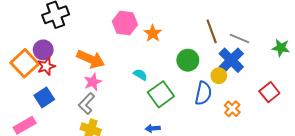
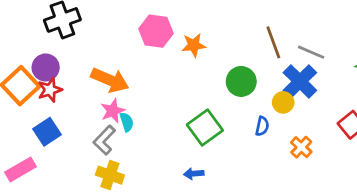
orange star: (153, 33) -> (194, 45), turned 30
cyan semicircle: (140, 75) -> (127, 122), moved, turned 40
blue semicircle: (203, 93) -> (262, 126), size x0.6

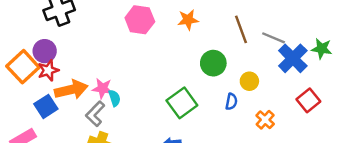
orange star: (194, 45) -> (188, 20), moved
orange arrow: (110, 80) -> (71, 90), moved, turned -36
blue cross: (300, 81) -> (293, 58), moved
pink star: (113, 111) -> (102, 88), turned 30

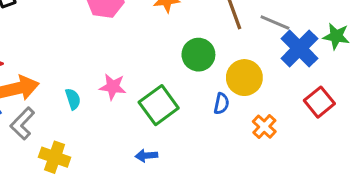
yellow circle: (249, 81) -> (244, 78), size x1.5
pink star: (102, 88) -> (113, 87), moved
gray L-shape: (95, 114) -> (22, 123), moved

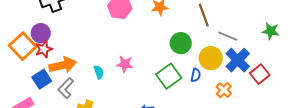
gray line: (275, 22) -> (228, 36), moved
blue cross: (299, 48) -> (238, 60), moved
green square: (159, 105) -> (169, 76), moved

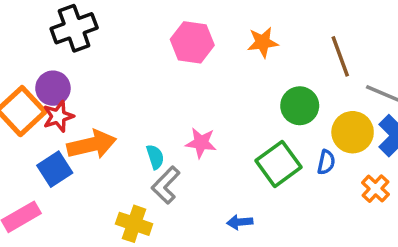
gray L-shape: (66, 88) -> (166, 185), moved

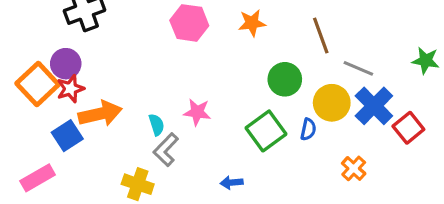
orange cross: (375, 189) -> (354, 168), moved

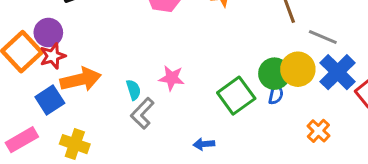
green circle: (285, 79) -> (274, 74), moved
yellow cross: (138, 184) -> (75, 144), moved

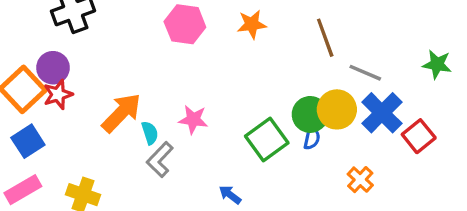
orange arrow: (81, 79) -> (121, 113), moved, turned -33
blue square: (50, 100) -> (28, 141), moved
blue arrow: (204, 144) -> (230, 195), turned 42

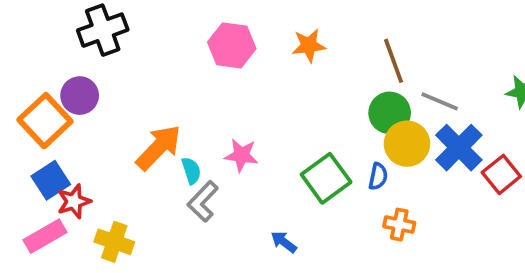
red star: (58, 94) -> (74, 201), moved
green circle: (310, 114) -> (390, 113), moved
orange cross: (360, 180) -> (399, 225), moved, turned -32

